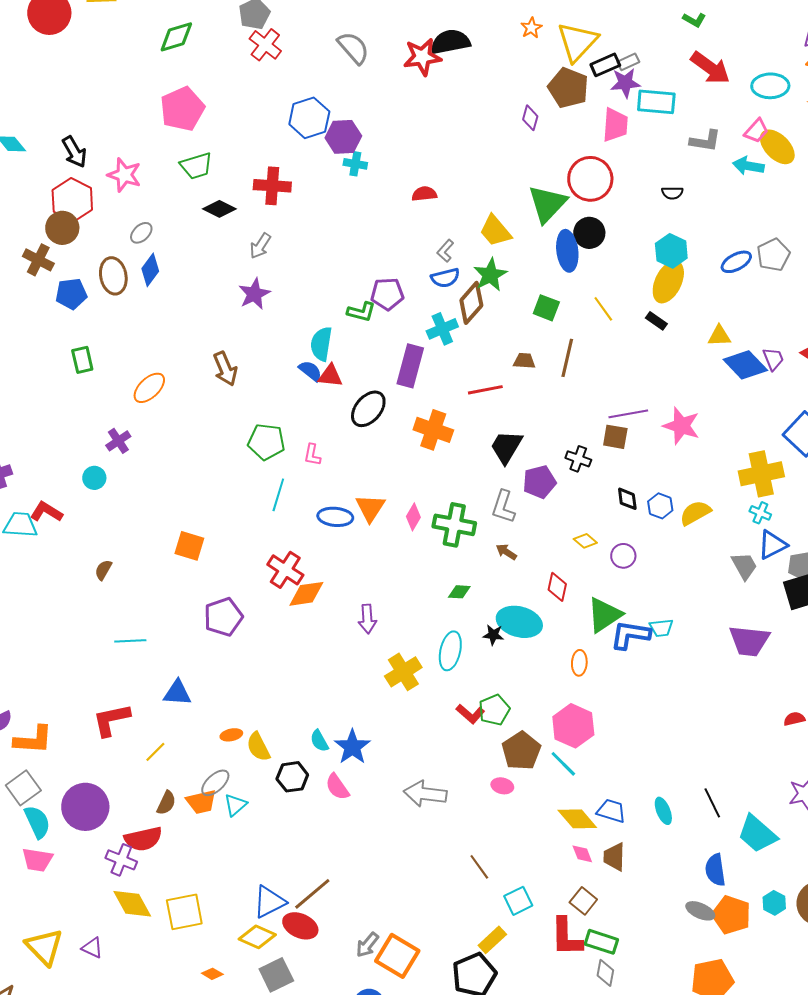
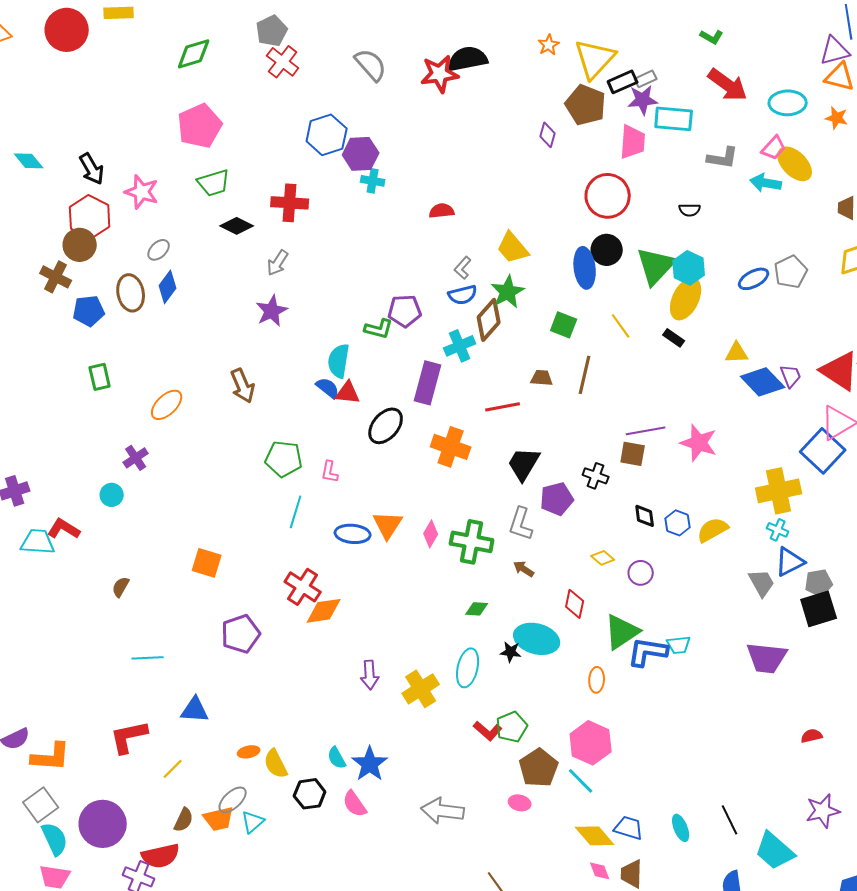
green triangle: (547, 204) -> (656, 266), moved
purple arrow: (367, 619) -> (370, 675), moved

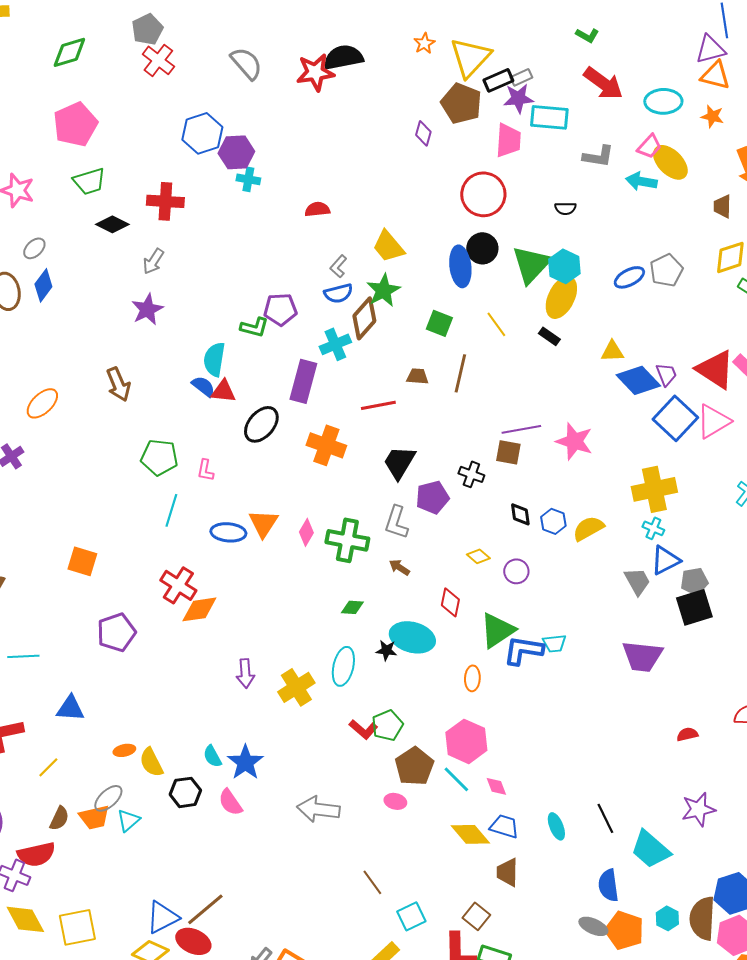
blue square: (823, 451) -> (675, 418), moved
pink diamond: (600, 871) -> (496, 786), moved

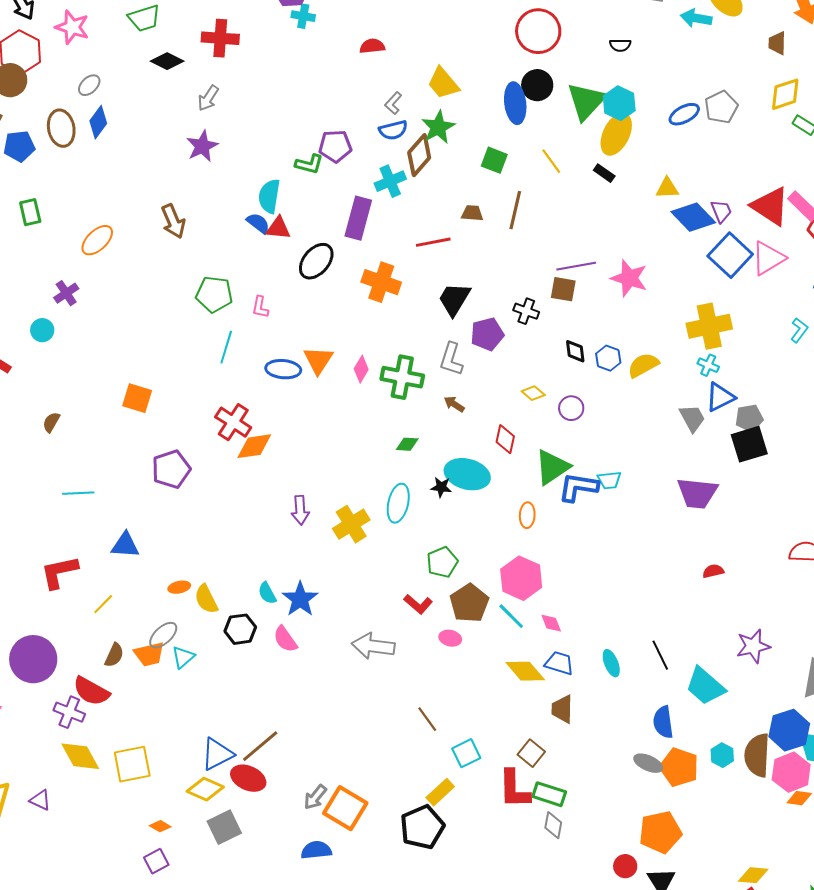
red L-shape: (363, 729) -> (418, 604), moved
red semicircle: (687, 734) -> (713, 571), moved
red semicircle: (36, 854) -> (91, 691), turned 42

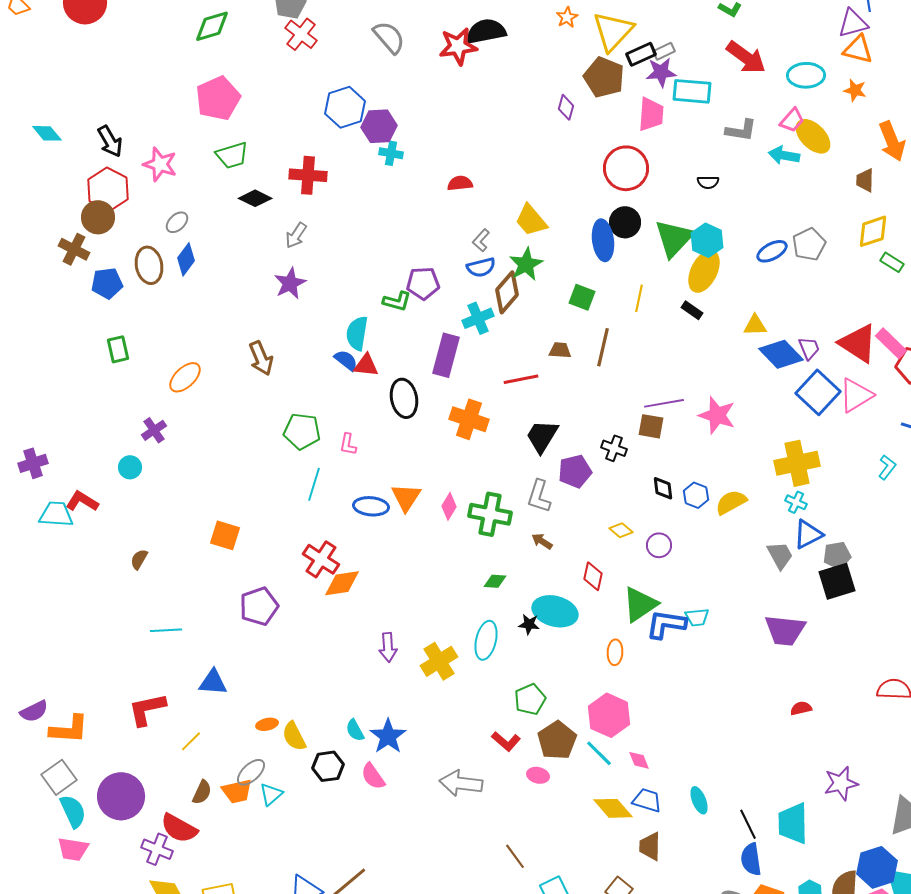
yellow line: (551, 161) -> (639, 298), turned 48
black ellipse: (316, 261) -> (404, 398), turned -51
black line: (660, 655) -> (748, 824), moved
cyan trapezoid: (705, 686) -> (793, 823), turned 48

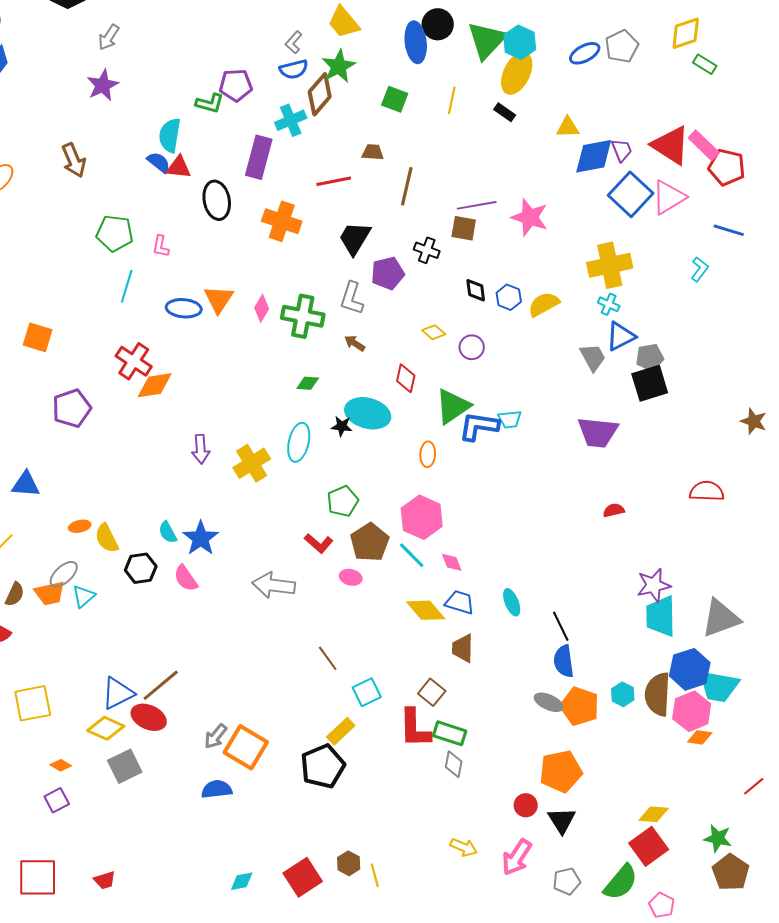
brown line: (603, 347) -> (407, 186), moved
blue diamond: (781, 354) -> (594, 156), turned -57
cyan trapezoid: (793, 823) -> (661, 616), moved

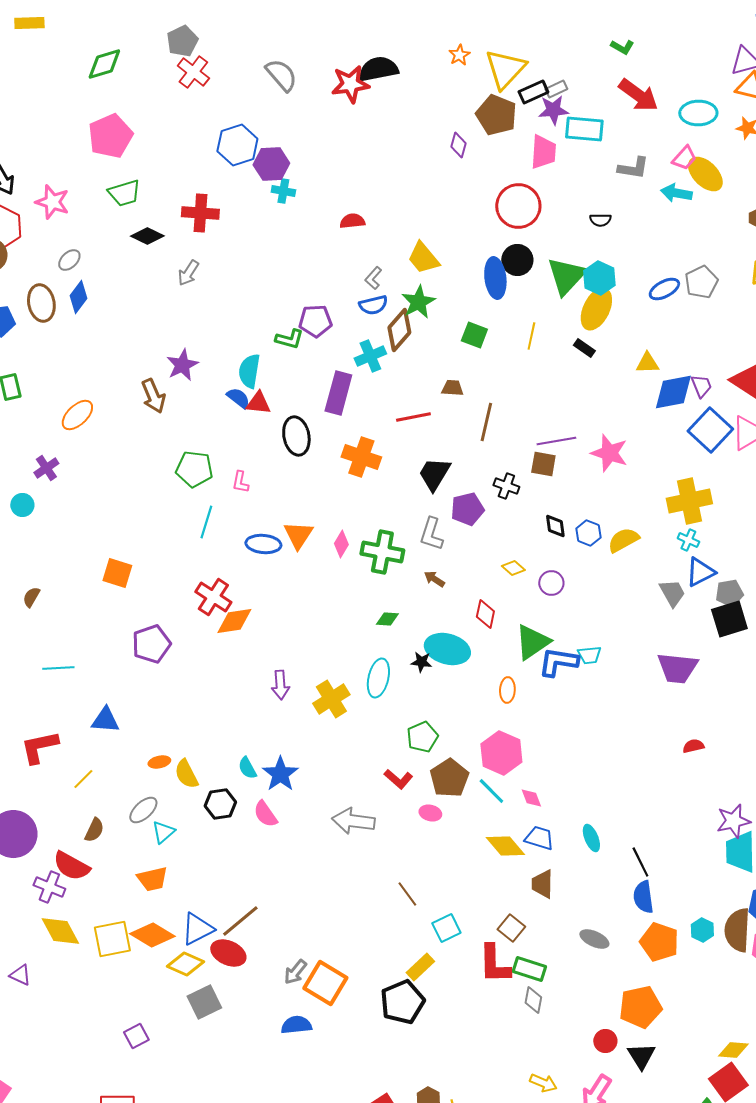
purple star: (103, 85) -> (182, 365), moved
orange trapezoid: (50, 593) -> (152, 879), moved
gray ellipse: (549, 702) -> (594, 939), moved
orange diamond: (61, 765) -> (152, 935), moved, size x2.0

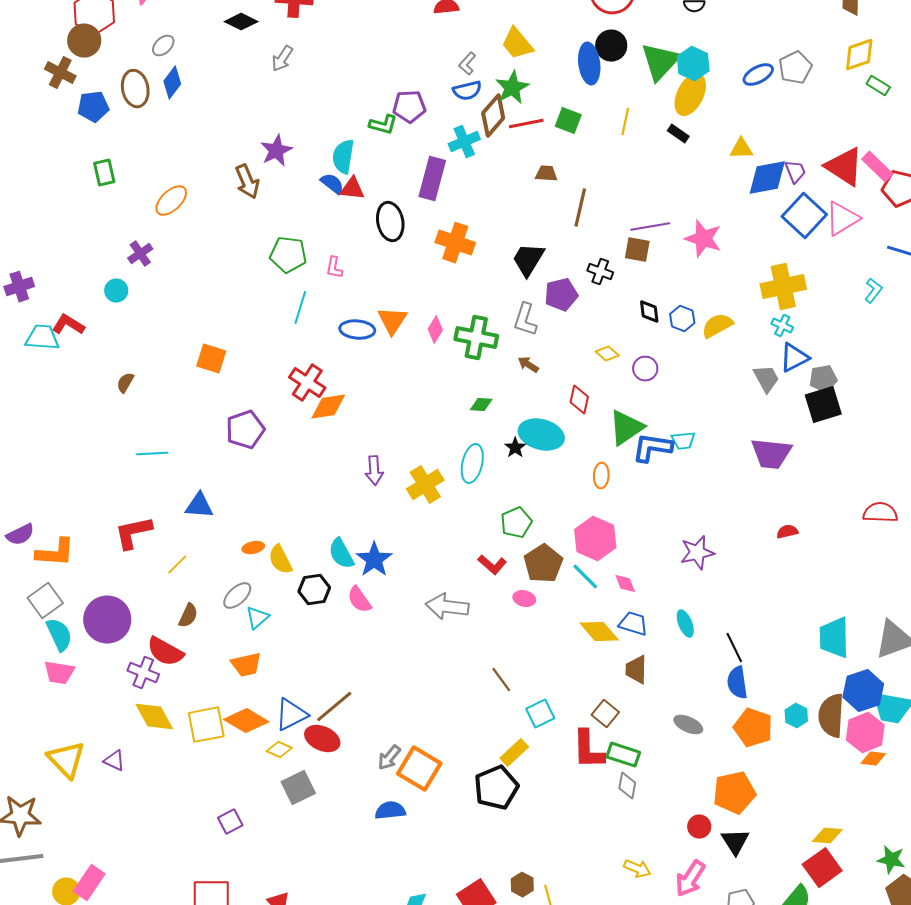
red line: (413, 417) -> (526, 124), moved
black star: (421, 662) -> (515, 448), turned 30
cyan semicircle: (247, 768) -> (341, 554), size x1.4
purple star: (733, 821) -> (697, 553), moved
yellow diamond: (185, 964) -> (279, 750), size x0.7

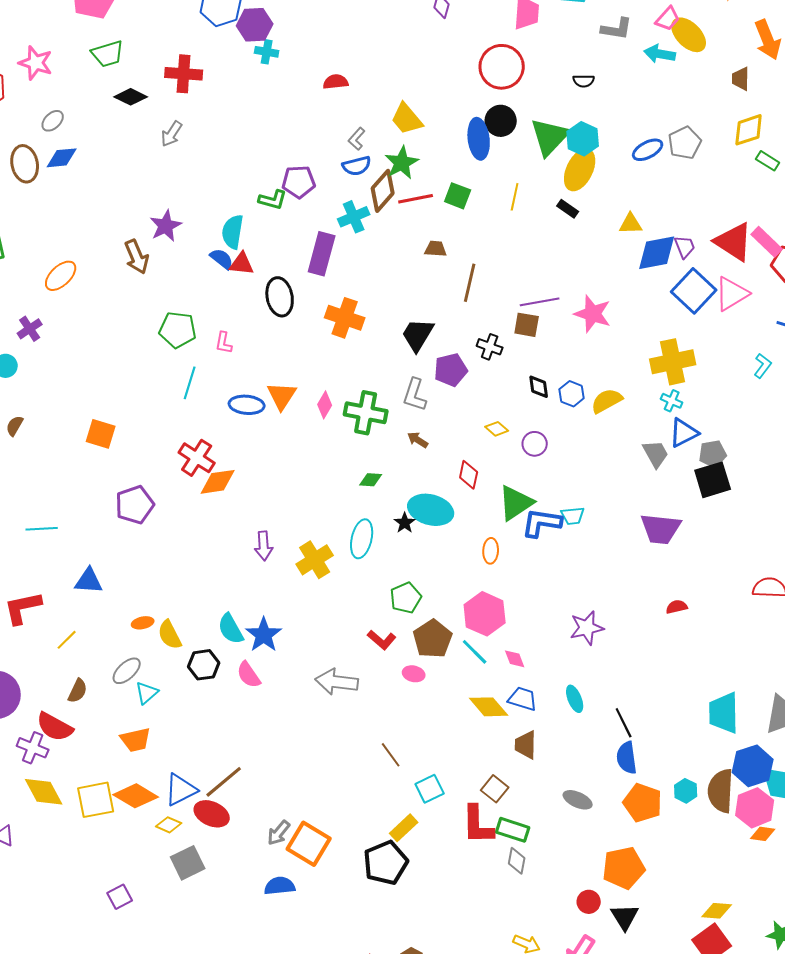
blue diamond: (172, 83) -> (62, 158), turned 48
brown semicircle: (125, 383) -> (15, 426), moved

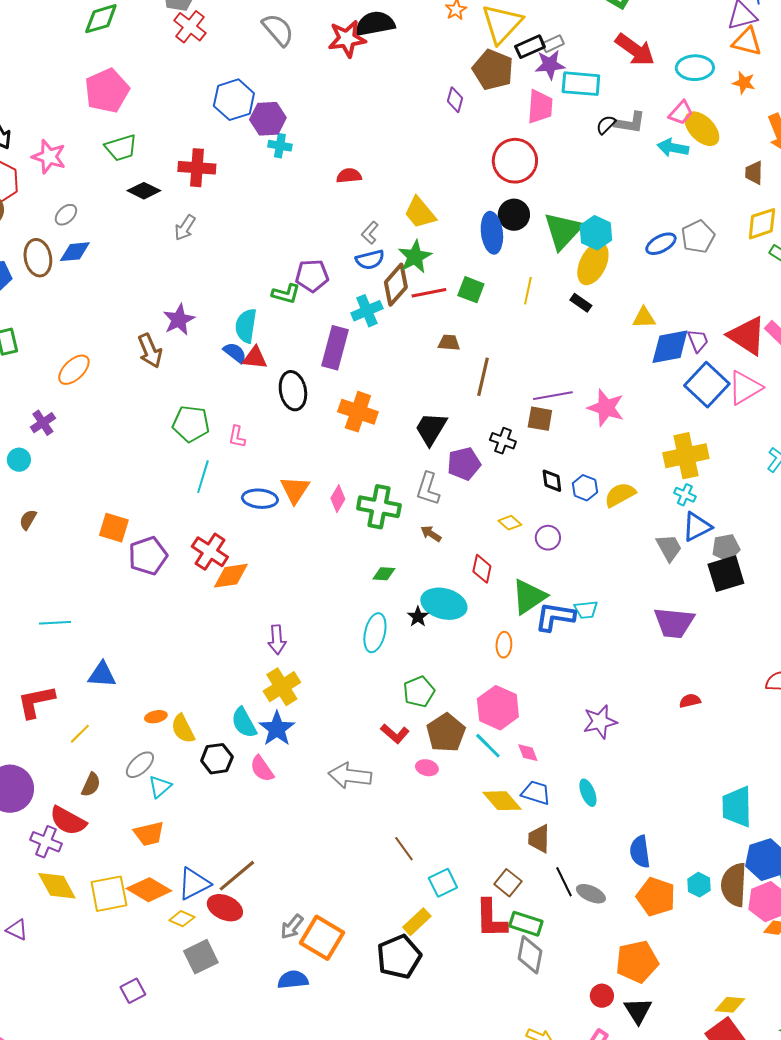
black semicircle: (584, 81) -> (606, 125), moved, turned 135
purple pentagon: (135, 505) -> (148, 556), moved
yellow cross: (315, 560) -> (282, 687), moved
black line: (624, 723) -> (564, 882), moved
gray diamond: (517, 861) -> (530, 955), size x1.4

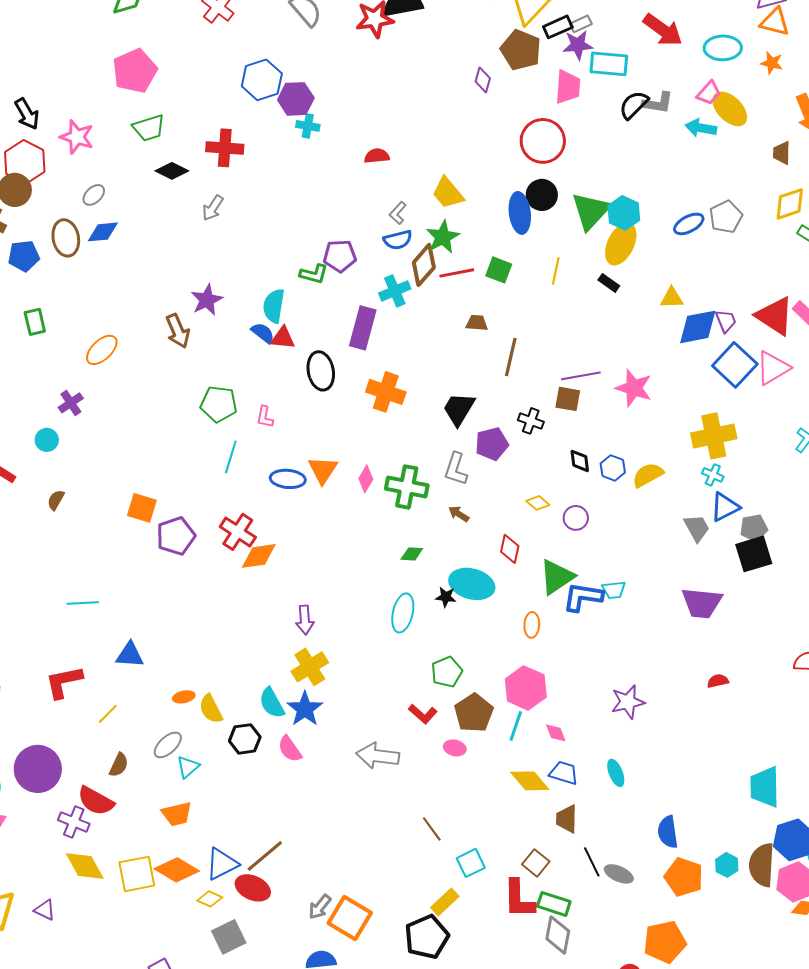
black semicircle: (606, 125) -> (634, 105), size x1.5
black star: (418, 617) -> (446, 597), turned -30
cyan line: (488, 746) -> (516, 726), turned 64

